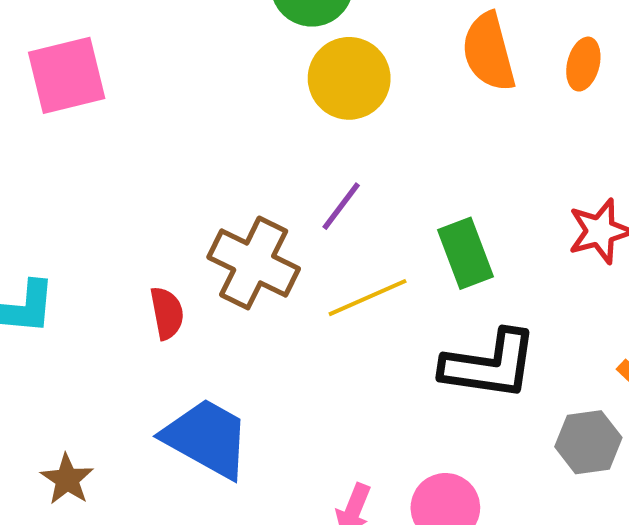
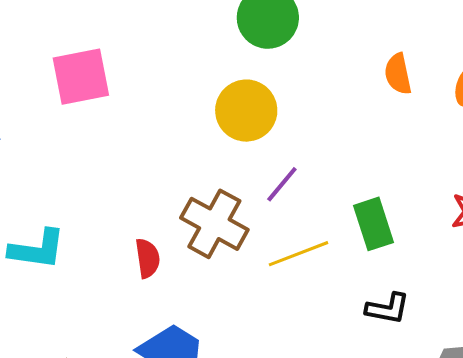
orange semicircle: (489, 52) -> (398, 74), size x0.7
yellow circle: (349, 78) -> (246, 111), moved
black L-shape: (490, 365) -> (388, 308), size x0.6

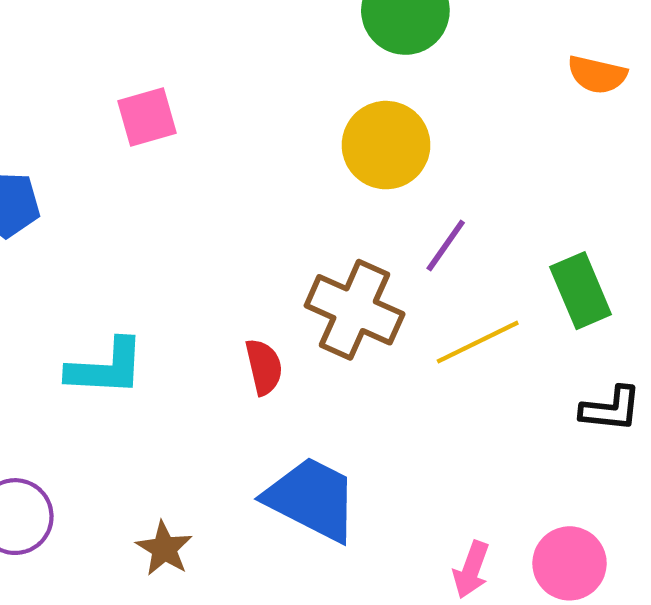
orange semicircle: (398, 74) -> (597, 75), turned -60
pink square: (81, 77) -> (147, 117), size x0.7

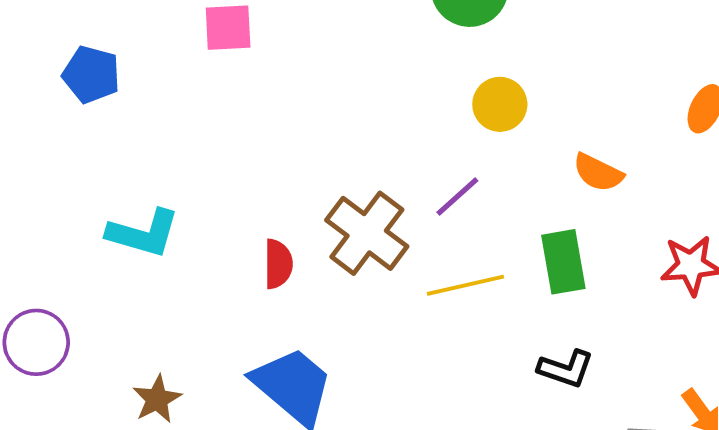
orange semicircle: (597, 75) -> (598, 173), moved
yellow circle: (386, 145) -> (500, 104), moved, size x0.7

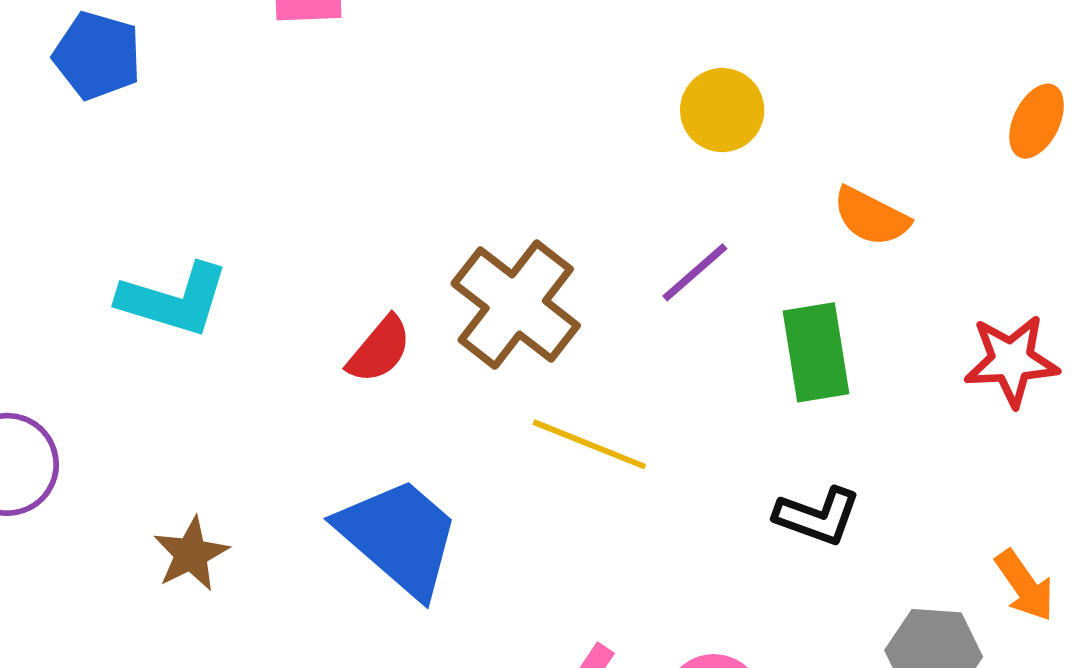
purple line: (457, 196) -> (695, 272), moved
red semicircle: (278, 264) -> (379, 350), turned 39
yellow line: (465, 285) -> (589, 444), moved, turned 34

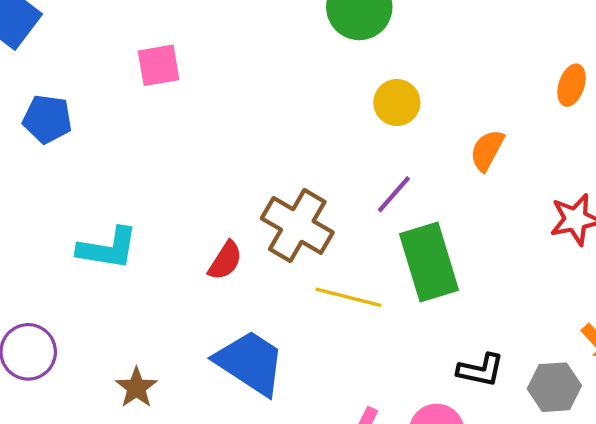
orange semicircle: (871, 217) -> (487, 150), turned 99
green rectangle: (816, 352) -> (429, 262), moved, size x1.4
black L-shape: (817, 516) -> (481, 370), moved

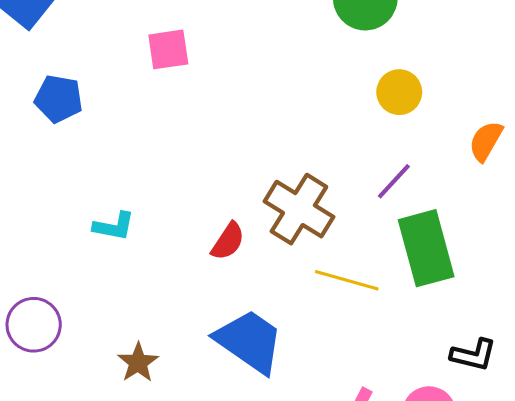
cyan L-shape: (108, 248) -> (114, 226), size x0.7

